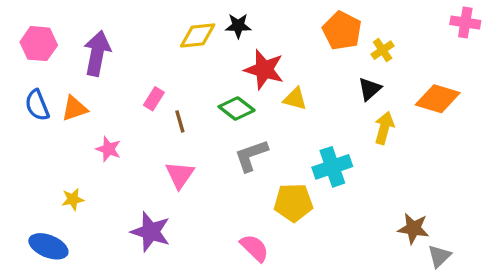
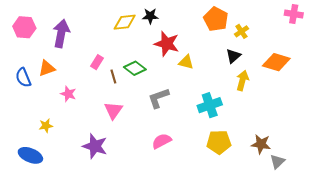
blue semicircle: (37, 105) -> (23, 78), moved
green diamond: (237, 108) -> (135, 68), moved
yellow pentagon: (293, 203) -> (219, 142), moved
pink semicircle: (254, 248) -> (162, 141), moved, turned -72

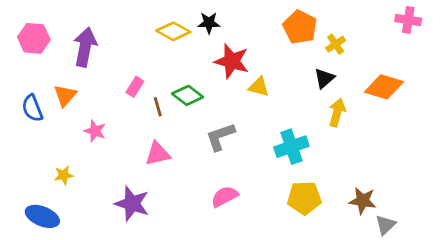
yellow diamond: (125, 22) -> (173, 31), turned 35
orange triangle: (47, 68) -> (65, 95), turned -30
pink triangle: (113, 110) -> (158, 154), turned 42

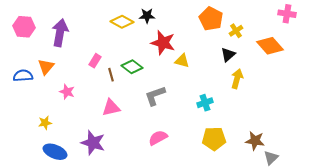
orange diamond: (384, 87) -> (270, 46), moved, turned 32
blue semicircle: (32, 108) -> (23, 76), turned 108
cyan cross: (291, 147) -> (205, 103), size x0.7
blue ellipse: (42, 216) -> (55, 152), moved

